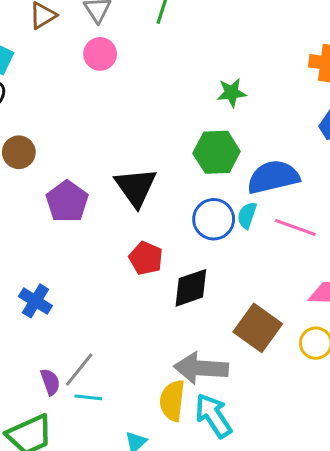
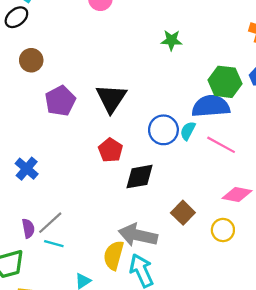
green star: (232, 93) -> (172, 40), moved
green hexagon: (217, 152) -> (225, 82), moved
brown square: (258, 328) -> (183, 213), size x0.7

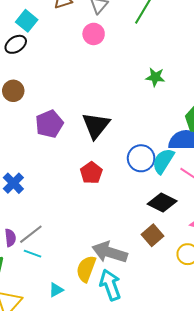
brown circle: (31, 60) -> (13, 91), moved
cyan semicircle: (188, 131) -> (163, 161), size x1.5
black diamond: (140, 177) -> (162, 202), moved, turned 32

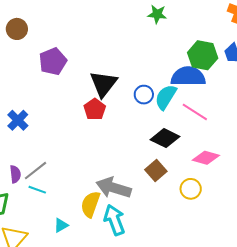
black triangle: (96, 125) -> (103, 84), moved
blue circle: (141, 158) -> (144, 95), size x0.7

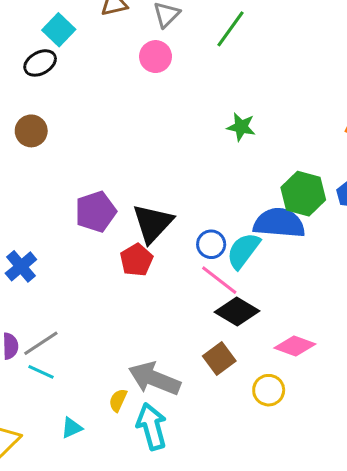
purple pentagon: (53, 61) -> (96, 212), moved
pink line: (195, 112) -> (219, 280), moved
yellow semicircle: (90, 204) -> (118, 400), size x0.6

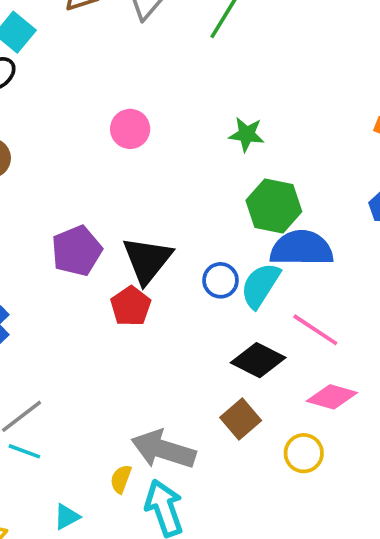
pink circle: (156, 57) -> (130, 129), moved
green hexagon: (303, 194) -> (274, 206), moved
pink line: (219, 280) -> (315, 330), moved

